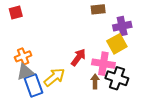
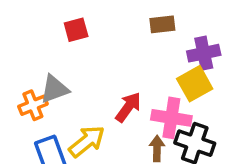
red square: (16, 13) -> (76, 30), moved
gray triangle: (25, 72) -> (54, 89), moved

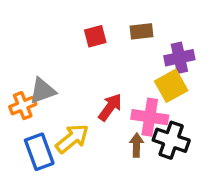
red square: (76, 30) -> (95, 36), moved

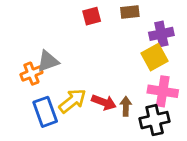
red arrow: (110, 107) -> (104, 102), moved, turned 75
pink cross: (150, 117) -> (163, 91), moved
black cross: (171, 140) -> (155, 120), moved, turned -32

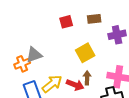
yellow square: (155, 57) -> (85, 53), moved
brown arrow: (126, 106) -> (87, 78), moved

